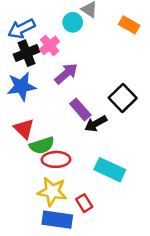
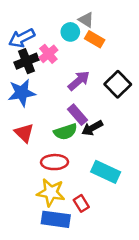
orange rectangle: (129, 25) -> (95, 39), moved
purple arrow: (66, 74) -> (79, 81), moved
black square: (123, 98) -> (118, 84), moved
green semicircle: (42, 145) -> (65, 132), moved

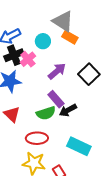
gray triangle: (86, 20) -> (63, 21), size x1.6
cyan circle: (70, 32) -> (43, 41), moved
pink cross: (48, 54) -> (28, 59), moved

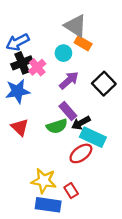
cyan circle: (43, 41) -> (63, 53), moved
red ellipse: (37, 138) -> (81, 153), moved, turned -35
cyan rectangle: (79, 146) -> (93, 137), moved

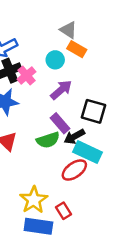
gray triangle: (75, 26) -> (68, 30), size x0.7
black square: (104, 84) -> (94, 111), moved, turned -30
yellow star: (44, 181) -> (34, 200), turned 30

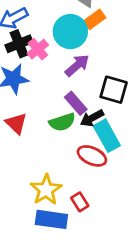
orange rectangle: (77, 49) -> (95, 19), turned -66
cyan circle: (55, 60) -> (70, 32), size x1.6
cyan rectangle: (88, 152) -> (107, 136), turned 36
red ellipse: (74, 170) -> (92, 156), turned 60

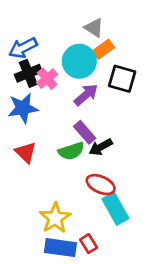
black square: (114, 90) -> (122, 79), moved
cyan rectangle: (107, 136) -> (115, 209), moved
red rectangle: (80, 202) -> (89, 244), moved

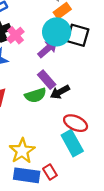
cyan circle: (79, 61) -> (57, 32), moved
red ellipse: (101, 185) -> (76, 123), moved

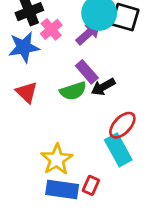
pink cross: (15, 35) -> (51, 29), moved
red ellipse: (76, 123) -> (122, 125), turned -70
red rectangle: (50, 172) -> (91, 185), turned 56

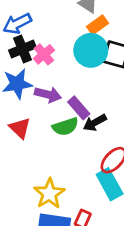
pink cross: (51, 29) -> (44, 54), moved
purple arrow: (88, 33) -> (48, 95), moved, turned 55

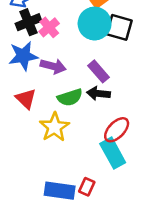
purple rectangle: (79, 108) -> (98, 71), moved
black arrow: (95, 123) -> (98, 93), turned 35
yellow star: (49, 194) -> (54, 127), moved

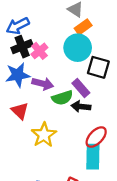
black square: (119, 27) -> (98, 67), moved
green semicircle: (70, 97) -> (62, 98), moved
cyan rectangle: (113, 153) -> (93, 157), turned 30

